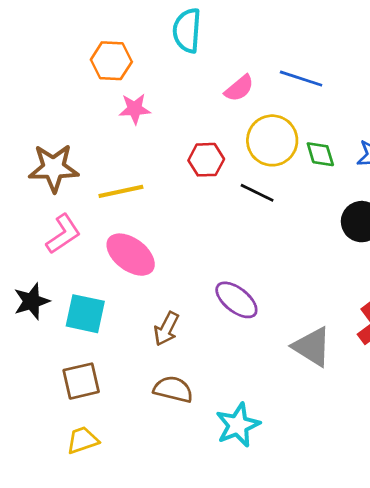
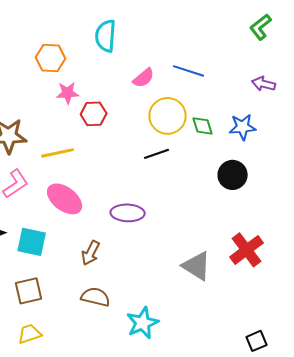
red hexagon: (206, 160) -> (94, 114), moved
black line: (257, 193) -> (157, 154), turned -45
purple ellipse: (236, 300) -> (128, 213), moved, turned -36

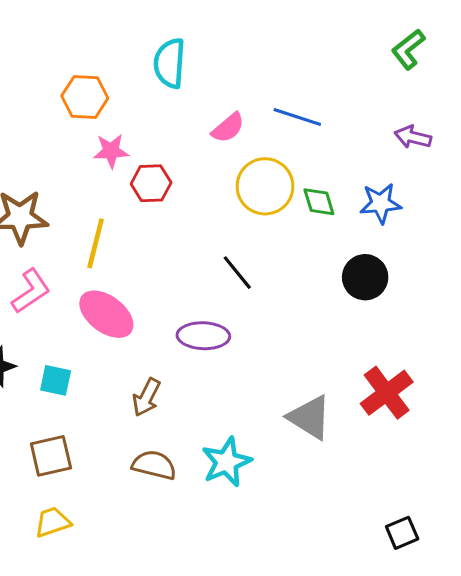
yellow line: (58, 153) -> (96, 243), turned -64
black line: (157, 154) -> (237, 273), moved, turned 70
cyan square: (32, 242) -> (56, 380), size x0.7
cyan star: (143, 323) -> (226, 462), moved

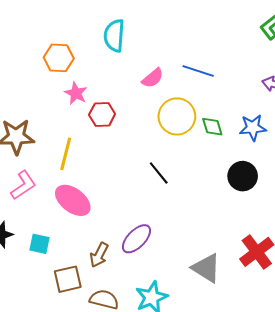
pink star: (111, 151) -> (76, 93), turned 30
purple ellipse: (203, 336) -> (136, 239), moved, turned -48
brown square: (51, 456) -> (68, 279), moved

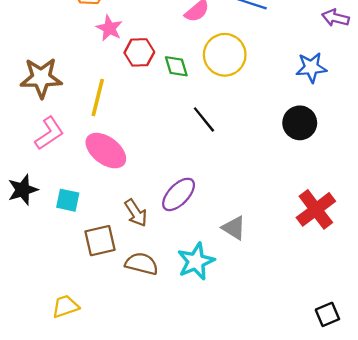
green diamond: (212, 127) -> (176, 66), moved
brown arrow: (99, 255) -> (136, 213), turned -60
gray triangle: (206, 268) -> (234, 228), moved, size x0.7

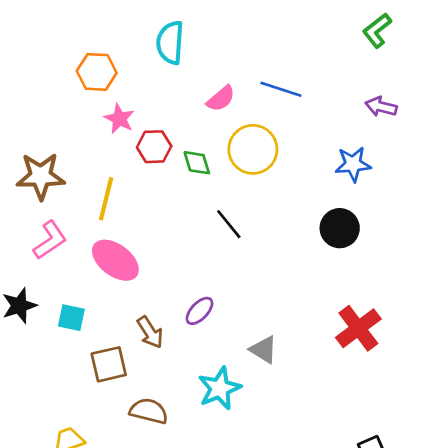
purple ellipse: (179, 194) -> (199, 311), size x0.7
brown semicircle: (142, 264) -> (149, 411), moved

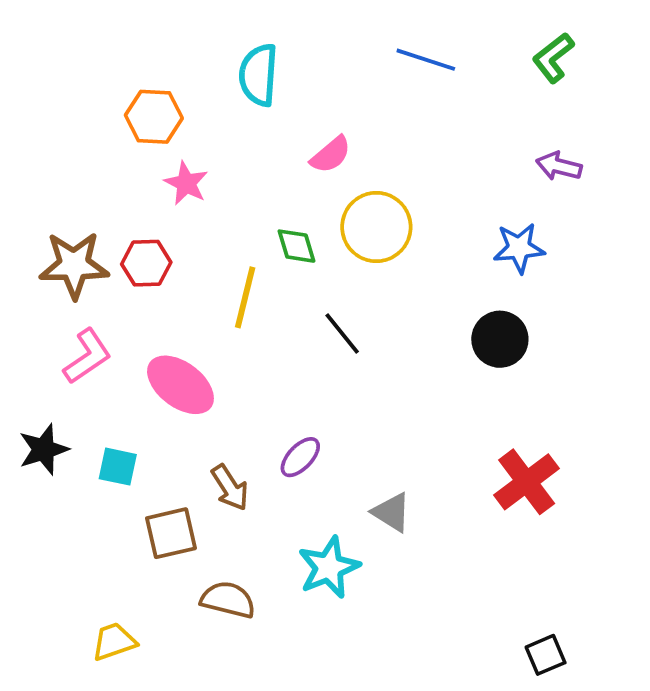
blue line: (281, 89) -> (426, 60), moved
red hexagon: (154, 147) -> (146, 263), moved
yellow line: (106, 199) -> (245, 297), moved

